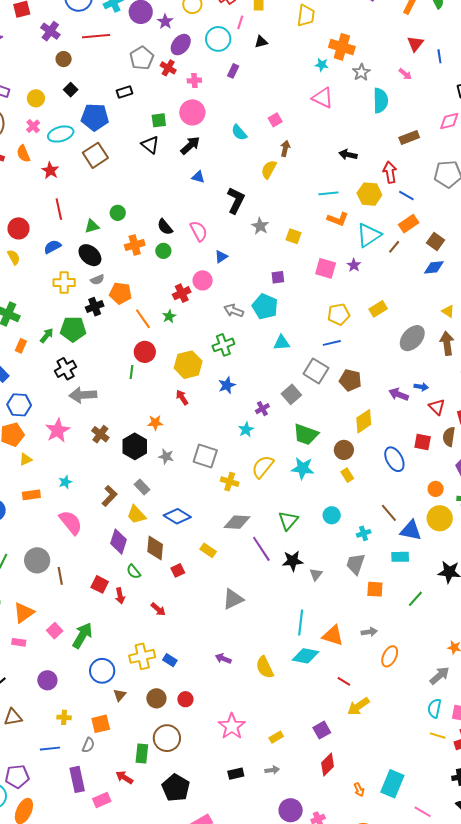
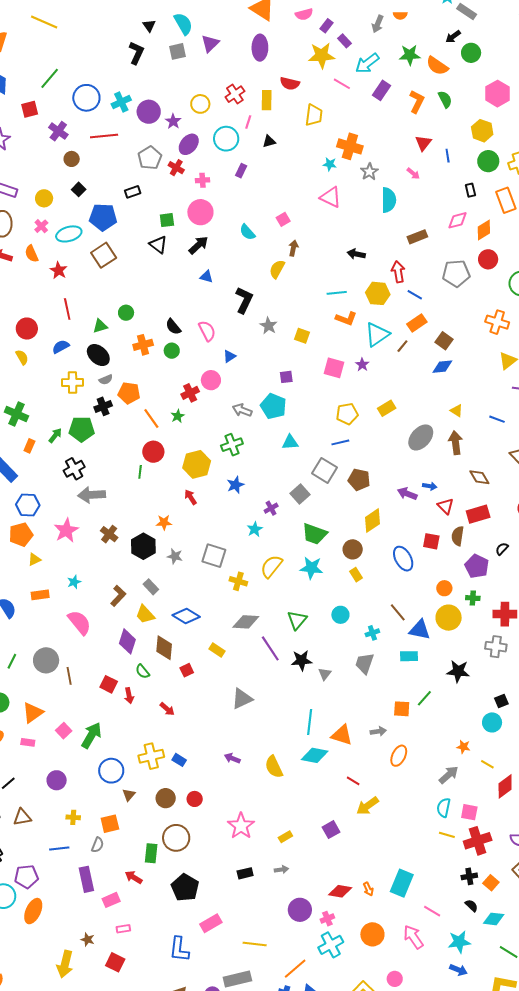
orange square: (375, 589) -> (402, 709), moved
red diamond: (328, 765) -> (340, 891), moved, turned 55

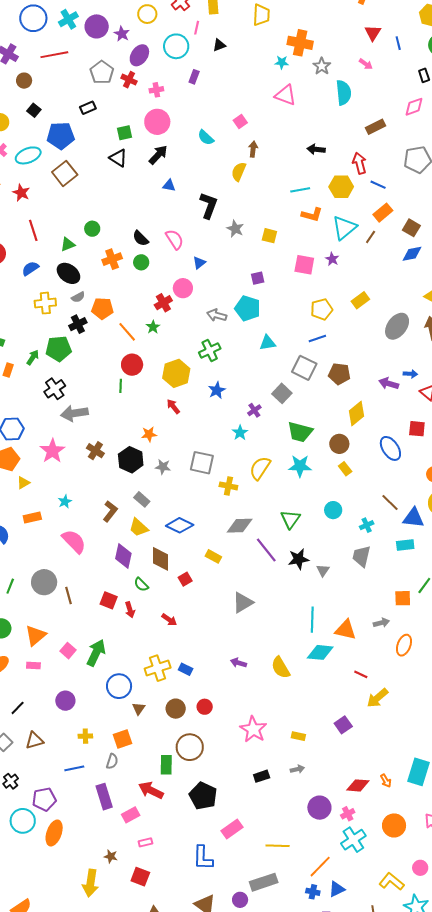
yellow rectangle: (285, 837) -> (298, 736), turned 48
red arrow: (134, 877) -> (151, 790), size x1.4

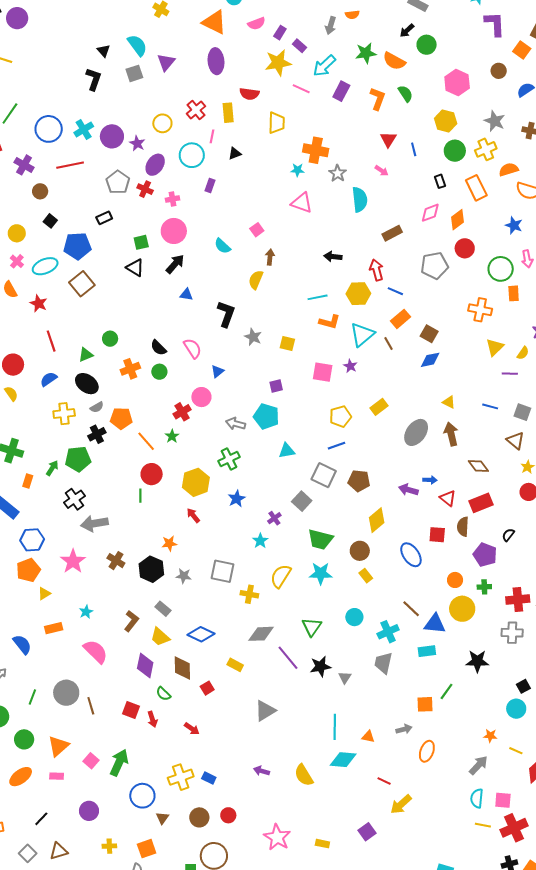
brown line: (371, 237) -> (388, 343), turned -64
cyan cross: (367, 525) -> (388, 632), size x1.5
orange triangle: (346, 630) -> (368, 737), size x0.6

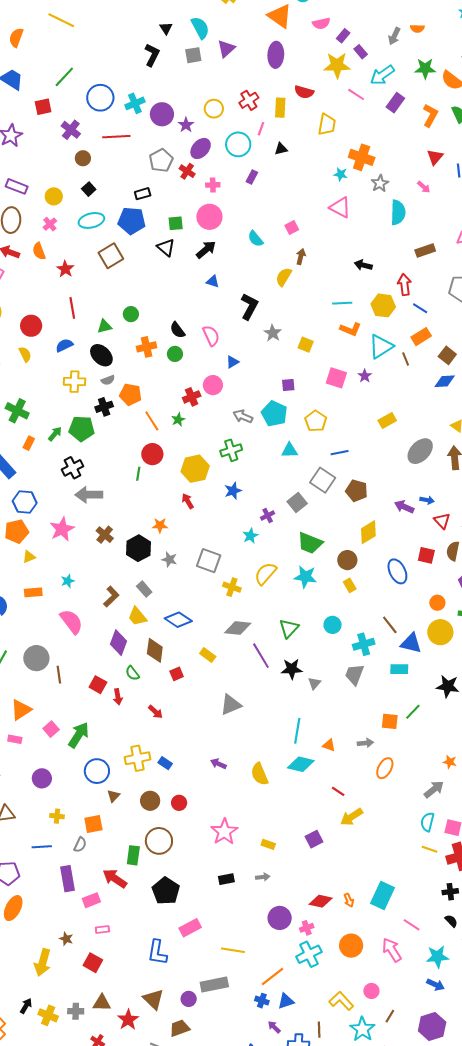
blue pentagon: (77, 246) -> (132, 221), moved
cyan ellipse: (45, 266) -> (91, 220), moved
yellow pentagon: (340, 416) -> (316, 421), moved, turned -30

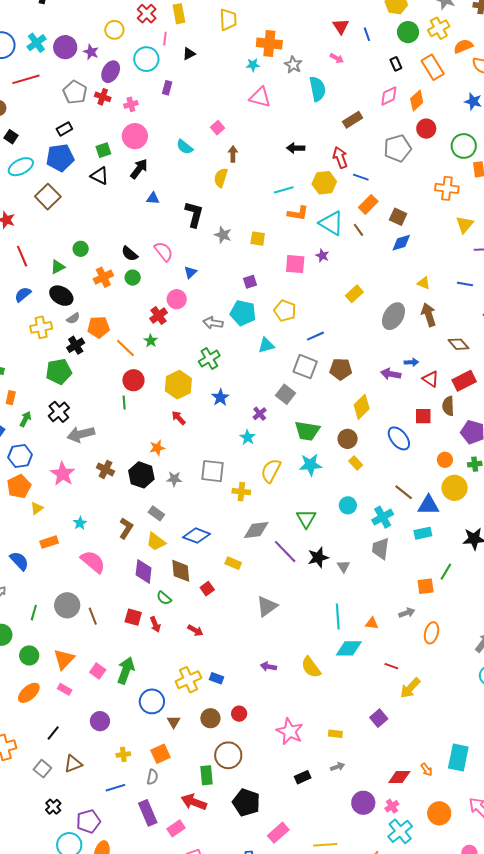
cyan triangle: (381, 346) -> (331, 223), turned -44
green arrow: (55, 434) -> (26, 419), moved
pink rectangle: (15, 739) -> (65, 689), turned 32

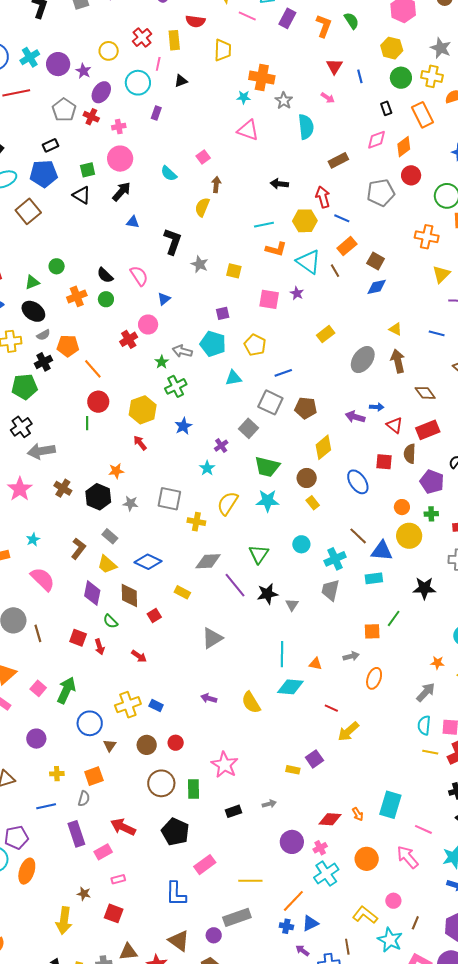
yellow cross: (439, 28) -> (432, 76), turned 35
green star: (151, 341) -> (162, 362), moved
yellow rectangle: (335, 734) -> (293, 770), moved
green rectangle: (207, 775) -> (194, 789), moved

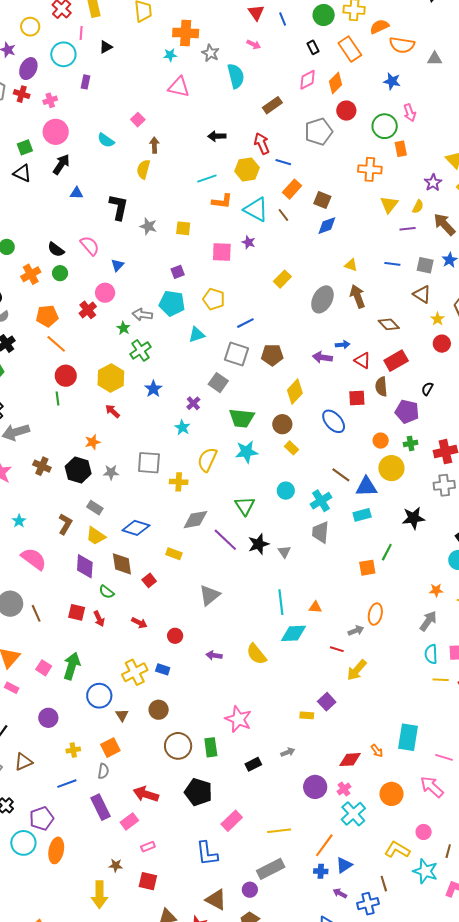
orange pentagon: (68, 346) -> (47, 316), moved
gray arrow: (351, 656) -> (356, 631), moved
red circle: (176, 743) -> (175, 636), moved

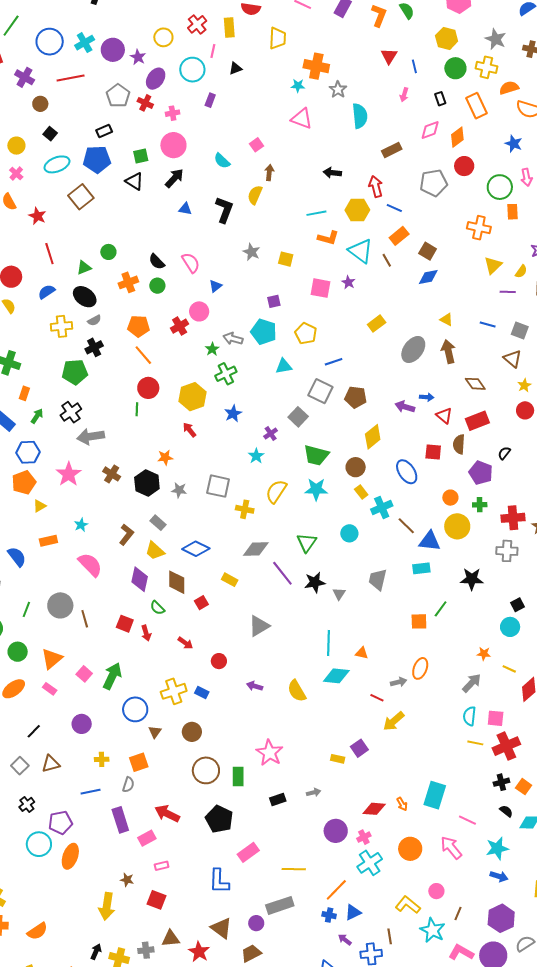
pink arrow: (254, 44) -> (404, 95), moved, turned 72
black L-shape: (119, 207) -> (224, 210), moved
cyan cross: (321, 501) -> (382, 507), moved

